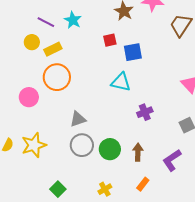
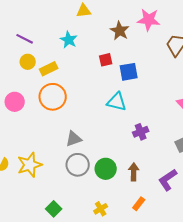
purple line: (46, 22) -> (25, 39), moved
pink circle: (29, 97) -> (15, 102), moved

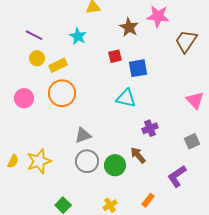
brown arrow: (134, 172) -> (138, 155), moved, turned -42

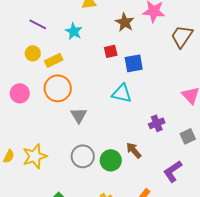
purple line: (34, 35) -> (38, 24), moved
purple cross: (150, 128) -> (157, 123), moved
gray triangle: (83, 135) -> (79, 115), moved, turned -42

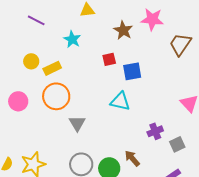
purple line: (38, 24) -> (36, 20), moved
gray square: (188, 136) -> (177, 144), moved

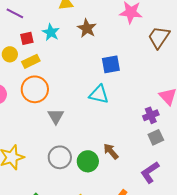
brown star: (123, 30) -> (87, 28), moved
red square: (109, 59) -> (27, 38), moved
purple cross: (155, 131) -> (151, 115), moved

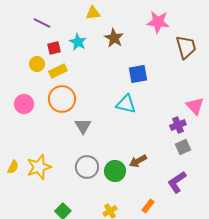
brown trapezoid: (159, 37) -> (186, 47), turned 130
brown arrow: (111, 151) -> (138, 161), turned -78

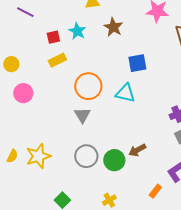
purple line: (42, 23) -> (25, 12), moved
yellow circle: (37, 64) -> (11, 64), moved
orange circle: (62, 99) -> (88, 86), moved
orange rectangle: (148, 206) -> (155, 191), moved

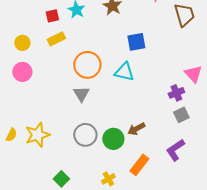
yellow circle: (11, 64) -> (22, 43), moved
orange rectangle: (155, 191) -> (139, 165), moved, size x1.5

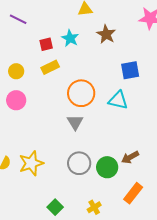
yellow cross: (108, 179) -> (94, 207), moved

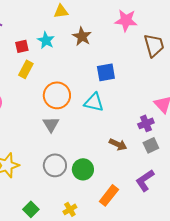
yellow rectangle: (50, 67) -> (26, 69), turned -36
brown arrow: (130, 157) -> (118, 144), moved, turned -126

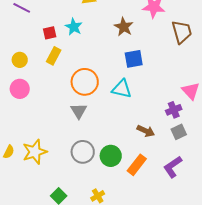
brown star: (82, 36) -> (124, 27), moved
orange rectangle: (109, 195) -> (137, 165), moved

